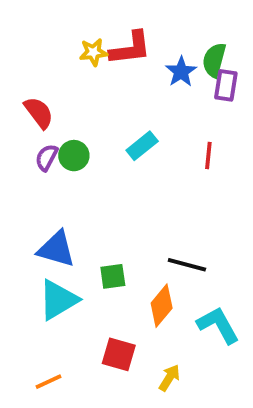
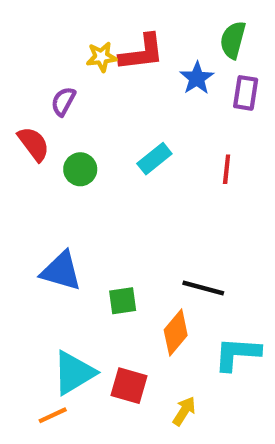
green semicircle: (214, 60) -> (233, 40), moved
red semicircle: (39, 113) -> (34, 144), moved
purple semicircle: (47, 157) -> (63, 101), moved
cyan triangle: (58, 300) -> (74, 373), moved
cyan L-shape: (218, 325) -> (237, 354), turned -57

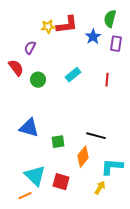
cyan triangle: (74, 373) -> (35, 176), turned -45
yellow arrow: (184, 411) -> (100, 188), moved

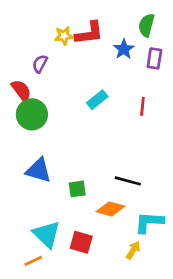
green circle: (38, 80) -> (32, 114), moved, size x1.5
orange diamond: (83, 157) -> (110, 209), turned 65

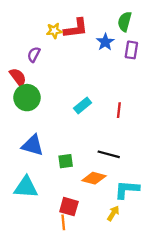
cyan rectangle: (97, 100) -> (83, 106), moved
red line: (142, 106) -> (119, 110), moved
cyan triangle: (47, 234) -> (26, 187), moved, turned -40
orange line: (33, 261) -> (63, 222), moved, turned -70

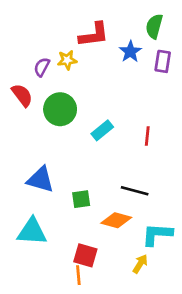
yellow star: (54, 31) -> (67, 60), moved
green circle: (27, 98) -> (60, 109), moved

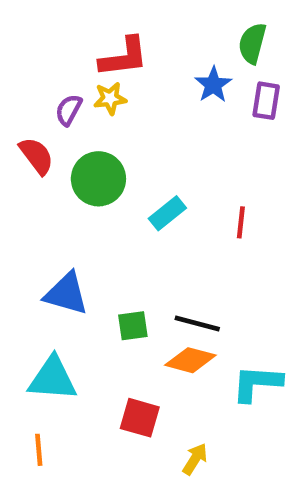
red L-shape: (94, 35) -> (124, 57), moved
black line: (135, 191) -> (197, 323), moved
yellow arrow: (140, 264) -> (195, 459), moved
orange line: (78, 275) -> (39, 450), moved

